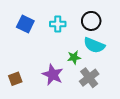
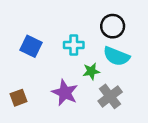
blue square: (25, 24) -> (31, 46), moved
cyan cross: (58, 24) -> (74, 45), moved

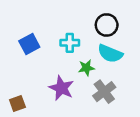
blue square: (31, 46) -> (29, 44), turned 36
brown square: (19, 98) -> (17, 103), moved

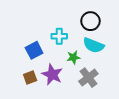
blue square: (29, 44) -> (34, 50), moved
brown square: (17, 103) -> (30, 78), moved

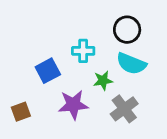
purple star: (52, 74) -> (73, 105), turned -30
brown square: (30, 78) -> (21, 112), moved

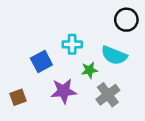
black circle: (127, 30) -> (126, 20), moved

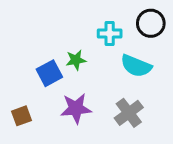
cyan cross: (72, 44) -> (110, 34), moved
green star: (89, 70) -> (76, 60), moved

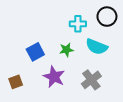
green star: (76, 60) -> (66, 50), moved
purple star: (76, 108) -> (54, 77), turned 30

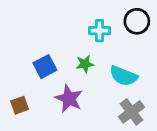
cyan semicircle: (97, 47) -> (123, 76), moved
gray cross: (91, 80) -> (131, 112), moved

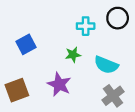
blue square: (45, 67) -> (26, 44), moved
brown square: (20, 105) -> (17, 90), size x1.5

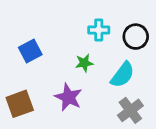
black circle: (118, 18) -> (136, 37), moved
cyan semicircle: (106, 65) -> (123, 75), turned -75

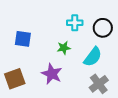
blue square: (30, 51) -> (23, 39), turned 36

